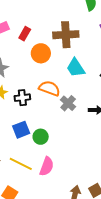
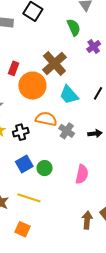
brown cross: (66, 35) -> (54, 63), turned -30
orange circle: (41, 53) -> (32, 86), size x1.4
pink semicircle: (47, 166) -> (82, 174), moved

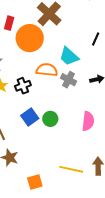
cyan trapezoid: (69, 95) -> (69, 56), moved
yellow line: (29, 198) -> (71, 169), moved
orange square: (22, 229) -> (35, 182), turned -35

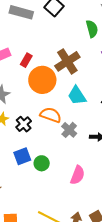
cyan trapezoid: (69, 56) -> (77, 96), moved
black cross: (23, 86) -> (24, 124), turned -35

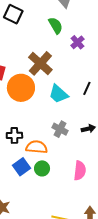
orange semicircle: (51, 115) -> (37, 147), moved
black cross: (24, 124) -> (14, 135), turned -35

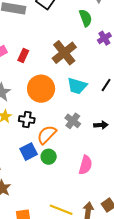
orange circle: (21, 88) -> (41, 89), moved
cyan trapezoid: (58, 94) -> (77, 86), turned -35
orange semicircle: (37, 147) -> (47, 135), turned -60

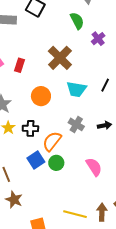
orange circle: (41, 89) -> (41, 96), size x0.7
pink semicircle: (85, 165) -> (94, 167), turned -42

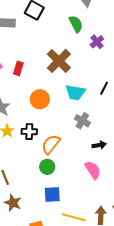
gray cross: (76, 124) -> (82, 121), moved
black arrow: (105, 125) -> (99, 145), moved
blue square: (36, 160) -> (52, 194), moved, turned 30
green circle: (56, 163) -> (47, 167), moved

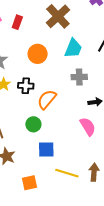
cyan trapezoid: (75, 92) -> (73, 48), turned -80
gray cross: (82, 121) -> (79, 77), turned -35
green circle: (47, 167) -> (33, 124), moved

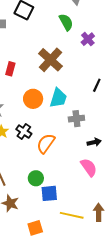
cyan trapezoid: (73, 48) -> (58, 98), moved
black cross: (26, 86) -> (24, 132), turned 35
green circle: (33, 124) -> (36, 178), moved

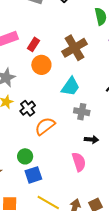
orange circle: (33, 99) -> (41, 65), moved
blue square: (49, 193) -> (33, 175), turned -30

